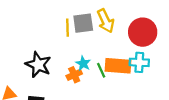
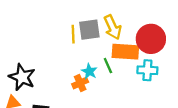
black star: (38, 65) -> (22, 77), moved
orange rectangle: (118, 66) -> (125, 52), moved
green line: (101, 70) -> (108, 66), moved

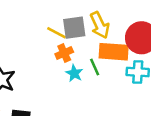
yellow line: (73, 34) -> (57, 33), turned -60
orange cross: (80, 83) -> (64, 53), moved

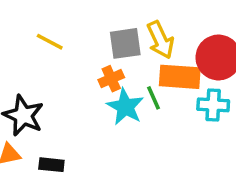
yellow line: (57, 33) -> (50, 42), moved
cyan star: (74, 73) -> (125, 107), size x1.5

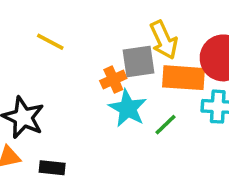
gray square: (125, 43) -> (139, 62), moved
green line: (153, 98) -> (166, 125), moved, turned 70

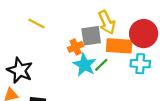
green line: (166, 125) -> (101, 65), moved

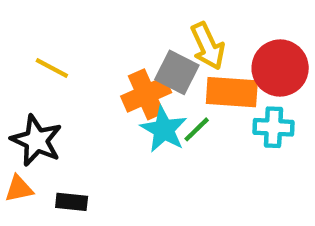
yellow line: (37, 24) -> (52, 68), moved
gray square: (91, 36) -> (177, 72), turned 35
orange cross: (76, 47) -> (146, 94), size x1.5

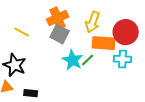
yellow arrow: (208, 46) -> (93, 22), turned 45
gray square: (177, 72) -> (60, 34), moved
orange cross: (146, 94) -> (58, 18), moved

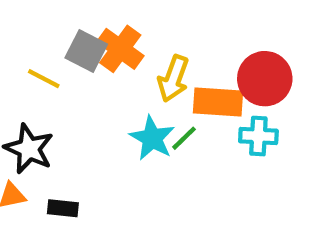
orange cross: (58, 18) -> (120, 49), turned -30
yellow arrow: (93, 22) -> (173, 79), moved
gray square: (60, 34) -> (86, 51), moved

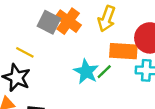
yellow line: (44, 79) -> (25, 52), moved
yellow arrow: (173, 79) -> (107, 19), moved

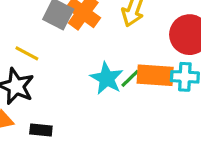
orange rectangle: (123, 51) -> (155, 75), moved

